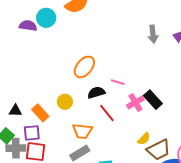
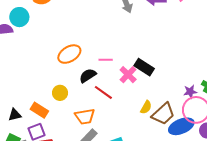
orange ellipse: (84, 67) -> (69, 54), turned 35

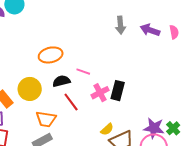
black rectangle: (144, 67) -> (118, 91), turned 54
purple star: (190, 92) -> (154, 128), size x1.5
yellow circle: (60, 93) -> (30, 89), size x1.5

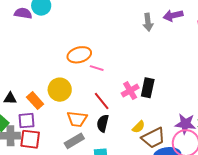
purple arrow: (150, 30) -> (173, 15), moved, turned -30
pink line: (83, 72) -> (97, 68), moved
black semicircle: (61, 81) -> (103, 123), moved, turned -60

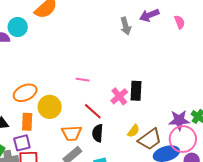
orange ellipse: (79, 55) -> (25, 93), moved
orange rectangle: (35, 101) -> (27, 122), turned 54

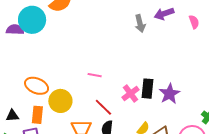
cyan circle: (18, 27) -> (32, 20), size x1.4
orange ellipse: (25, 93) -> (37, 86), turned 45
purple star: (179, 120) -> (170, 94), moved, turned -30

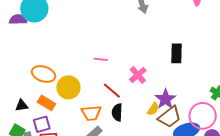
black rectangle: (148, 89) -> (177, 53), moved
purple star: (170, 94) -> (165, 99), moved
orange rectangle: (37, 115) -> (46, 103), turned -60

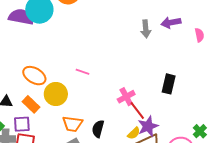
purple semicircle: (18, 20) -> (21, 17), size x1.4
pink line: (101, 59) -> (82, 72), moved
red line: (112, 91) -> (137, 111), moved

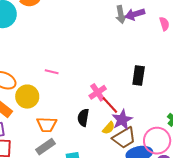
gray arrow: (146, 29) -> (121, 14), moved
black semicircle: (98, 129) -> (83, 118), moved

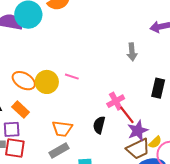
gray arrow: (121, 14) -> (132, 52), moved
yellow circle: (27, 97) -> (47, 82), moved
yellow semicircle: (109, 128) -> (155, 142), moved

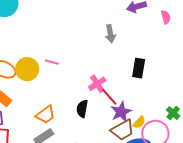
orange trapezoid: (62, 129) -> (46, 115), turned -40

